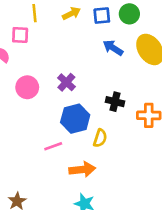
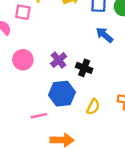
black cross: (115, 102) -> (84, 68), moved
yellow semicircle: (100, 138) -> (93, 107), moved

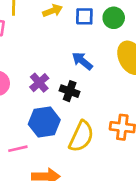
blue arrow: (104, 35) -> (82, 61), moved
yellow semicircle: (93, 107) -> (81, 136), size x1.6

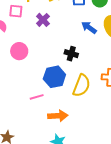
blue arrow: (82, 61) -> (89, 27), moved
purple cross: (39, 83) -> (43, 20), moved

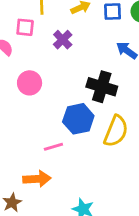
black cross: (71, 54) -> (102, 87), size x1.5
orange arrow: (58, 116) -> (37, 179), moved

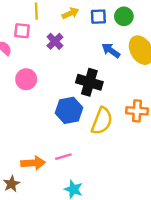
pink line: (53, 147) -> (63, 157), moved

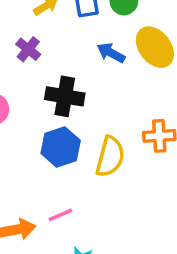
black cross: (89, 82) -> (65, 96), moved

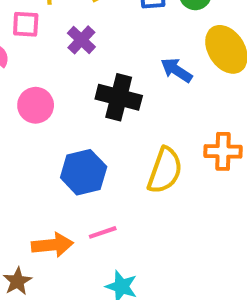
blue arrow: (111, 53) -> (176, 70), moved
blue hexagon: (61, 147) -> (84, 172), moved

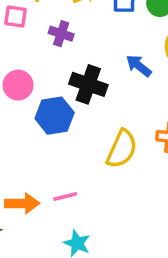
purple cross: (81, 40) -> (61, 34), turned -30
blue hexagon: (84, 172) -> (55, 116), moved

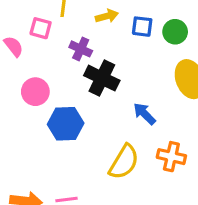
blue arrow: (139, 66) -> (144, 114), moved
black cross: (88, 84) -> (102, 78), moved

